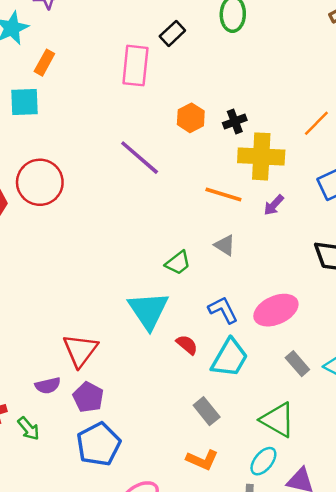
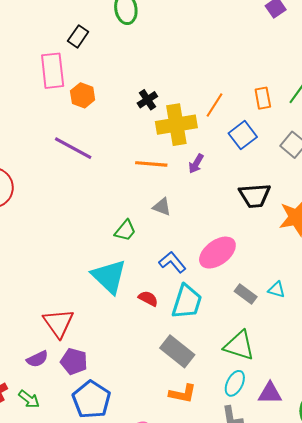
orange hexagon: (191, 118) -> (83, 95), moved
orange line: (316, 123) -> (214, 105), moved
gray rectangle: (207, 411) -> (177, 351), size x1.4

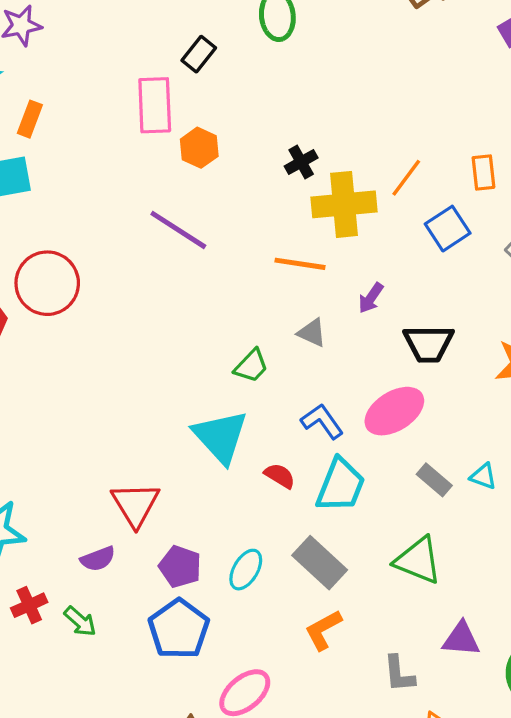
purple arrow: (196, 164) -> (371, 298), moved
black trapezoid: (255, 196) -> (429, 344), moved
purple pentagon: (74, 361) -> (180, 567), moved
cyan ellipse: (235, 383) -> (246, 570), moved
orange L-shape: (183, 394) -> (323, 630), turned 136

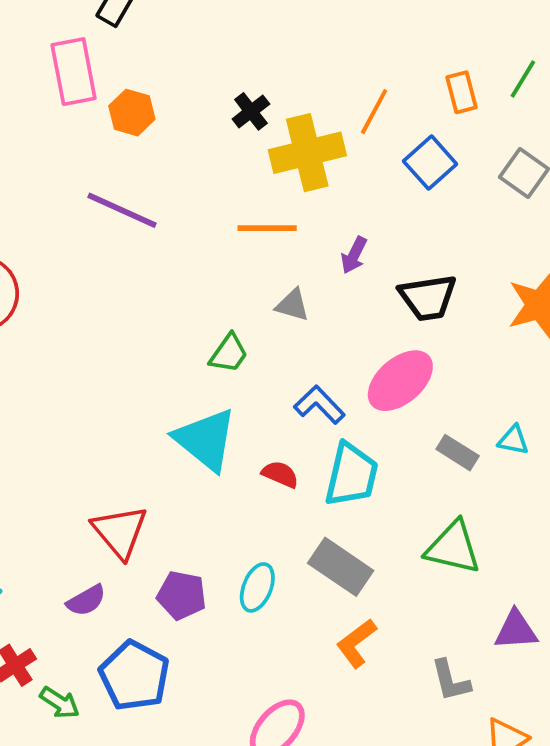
green arrow: (80, 621) -> (60, 703), moved
blue pentagon: (179, 629) -> (134, 676), moved

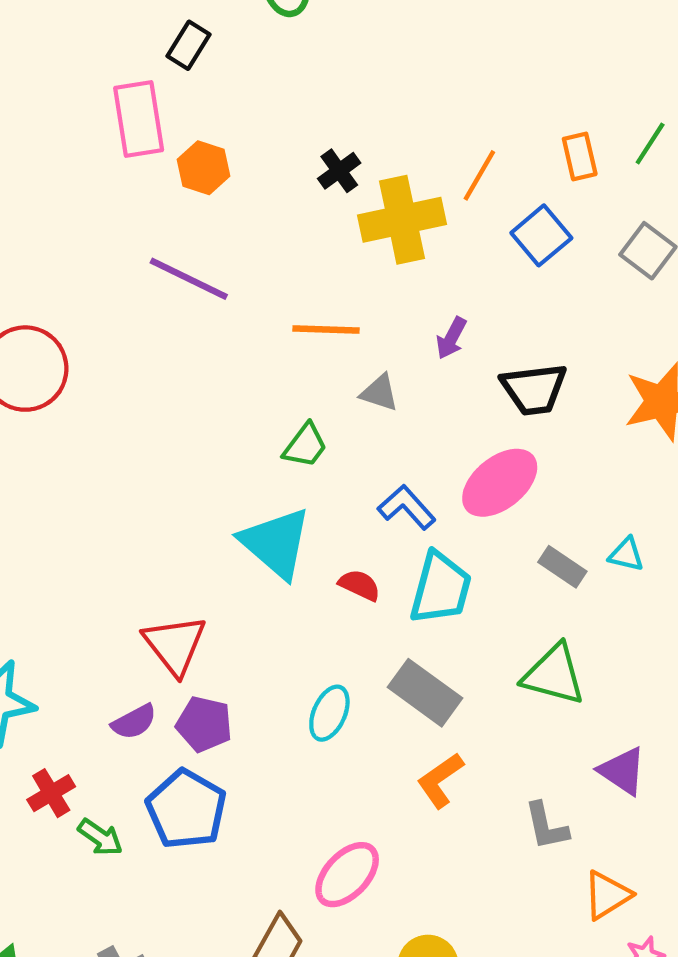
orange line: (267, 228) -> (326, 329), moved
purple pentagon: (182, 595) -> (204, 724), moved
purple triangle: (516, 630) -> (622, 771), turned 36

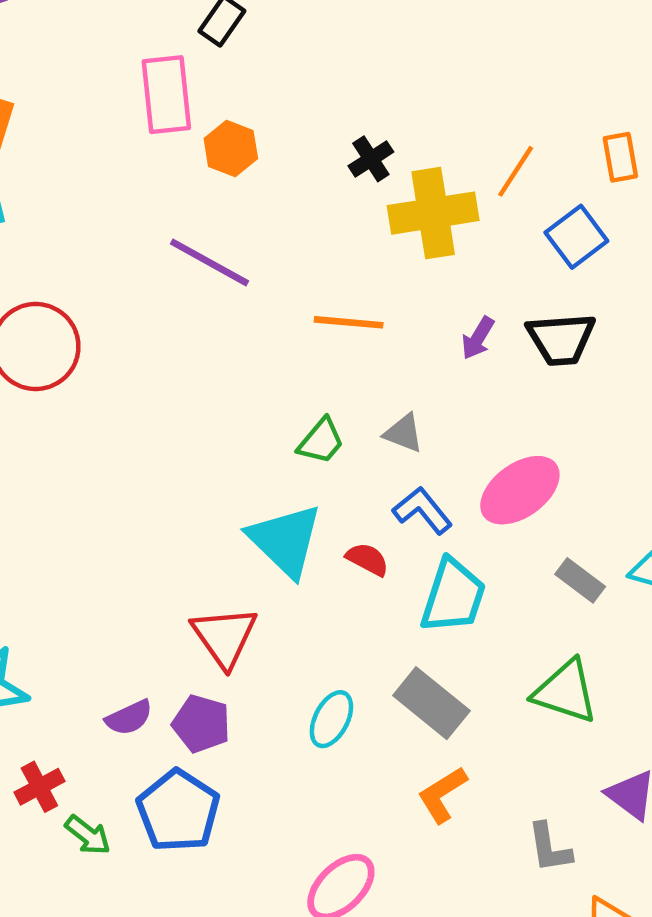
black trapezoid: (534, 389) -> (561, 339), moved
gray triangle: (380, 393) -> (404, 433), moved
red semicircle: (360, 585) -> (367, 559), moved
red triangle: (175, 645) -> (225, 637), moved

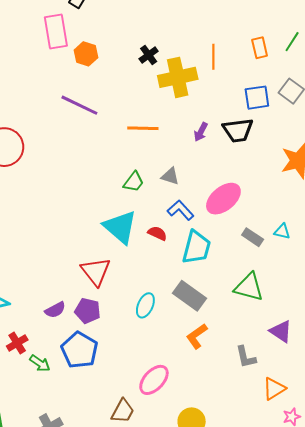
orange line: (516, 171) -> (213, 57), turned -30
blue square: (576, 237) -> (257, 98), moved, turned 32

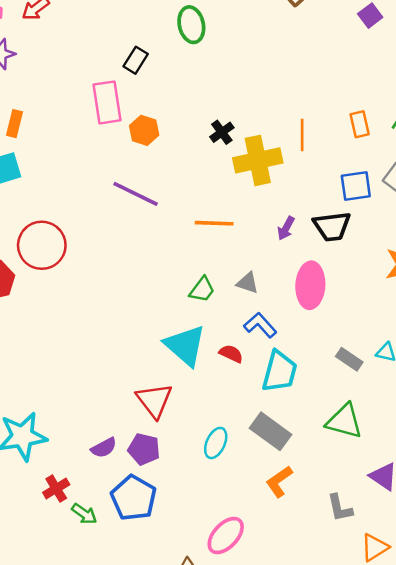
pink ellipse: (223, 199) -> (310, 285), moved, turned -48

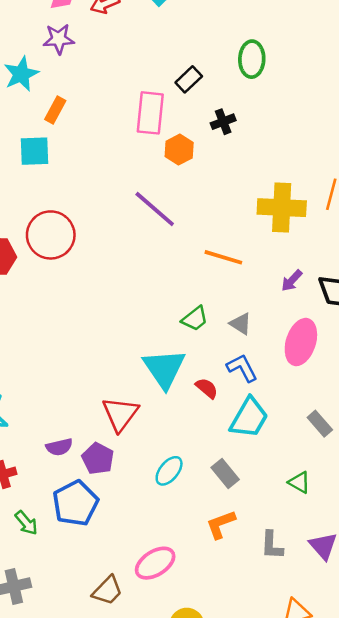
black cross: (222, 132) -> (223, 122), moved
green triangle: (344, 421) -> (299, 482), size x0.6
gray rectangle: (271, 431) -> (225, 474), size x0.7
gray L-shape: (340, 508) -> (272, 545), moved
green arrow: (84, 514) -> (26, 523), moved

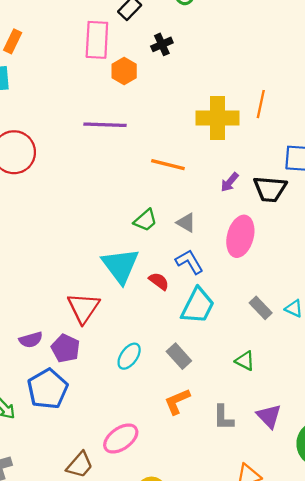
purple line: (155, 209) -> (105, 125), turned -36

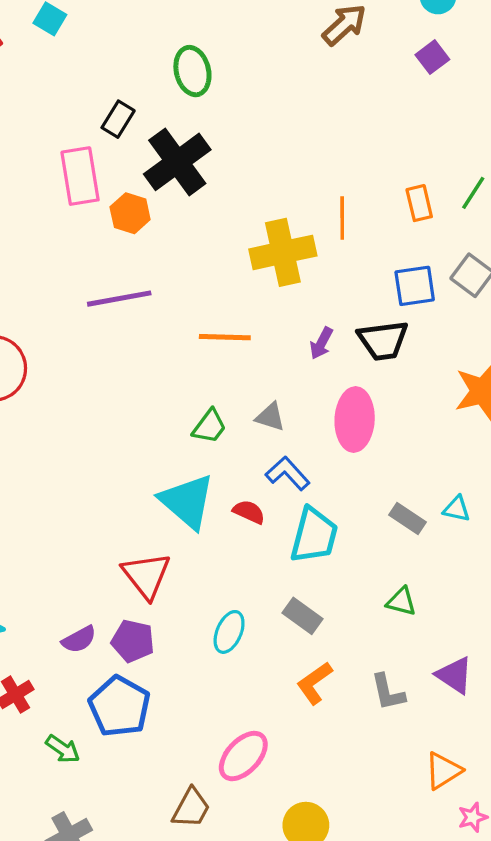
black cross: (162, 44) -> (177, 162), size x2.0

